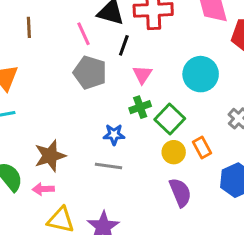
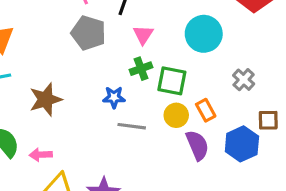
green square: (170, 119) -> (172, 81), turned -32
brown star: (50, 156) -> (46, 99), moved
gray line: (108, 166) -> (132, 126), moved
purple semicircle: (180, 192) -> (197, 145), moved

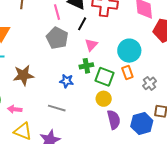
orange rectangle: (206, 110) -> (127, 73), moved
gray line: (132, 126) -> (57, 108), moved

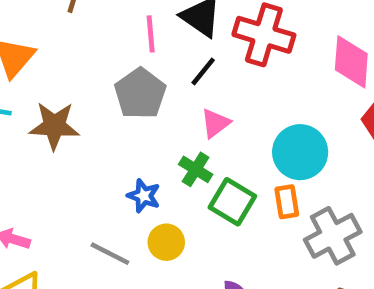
green cross: (86, 66) -> (196, 169), turned 32
brown star: (23, 75) -> (54, 126), moved
gray cross: (150, 83) -> (333, 236), size x1.6
yellow circle: (104, 99) -> (166, 242), moved

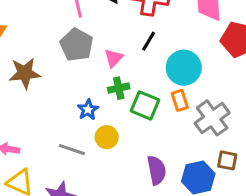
black line: (203, 71) -> (149, 41), moved
pink triangle: (215, 123) -> (114, 58), moved
green cross: (196, 169) -> (119, 88), turned -36
blue star: (144, 196) -> (88, 110), turned 30

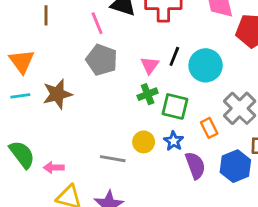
black line: (149, 41) -> (174, 56), moved
pink triangle: (114, 58) -> (150, 65), moved
orange rectangle: (180, 100) -> (209, 128), moved
blue star: (88, 110) -> (174, 141), moved

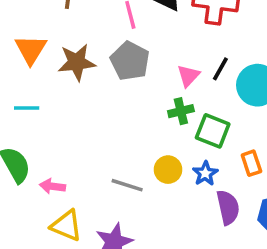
brown star: (57, 94) -> (77, 62), moved
cyan line: (20, 96) -> (27, 108), moved

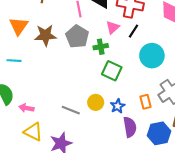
black line: (220, 69) -> (134, 31), moved
pink triangle: (188, 76) -> (113, 27), moved
green cross: (181, 111) -> (101, 47), moved
green square: (213, 131) -> (112, 71), moved

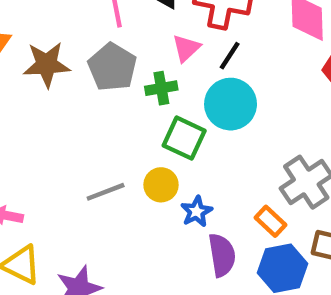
cyan circle: (152, 56) -> (231, 104), moved
yellow circle: (96, 102) -> (161, 185), moved
orange rectangle: (145, 102) -> (270, 221), moved, turned -32
gray line: (71, 110) -> (106, 192), moved, turned -42

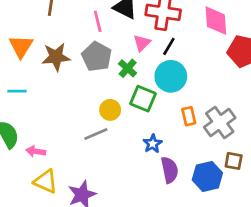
green cross: (161, 88) -> (128, 68), turned -36
yellow circle: (161, 185) -> (110, 110), moved
orange rectangle: (270, 221) -> (189, 116), moved, turned 36

